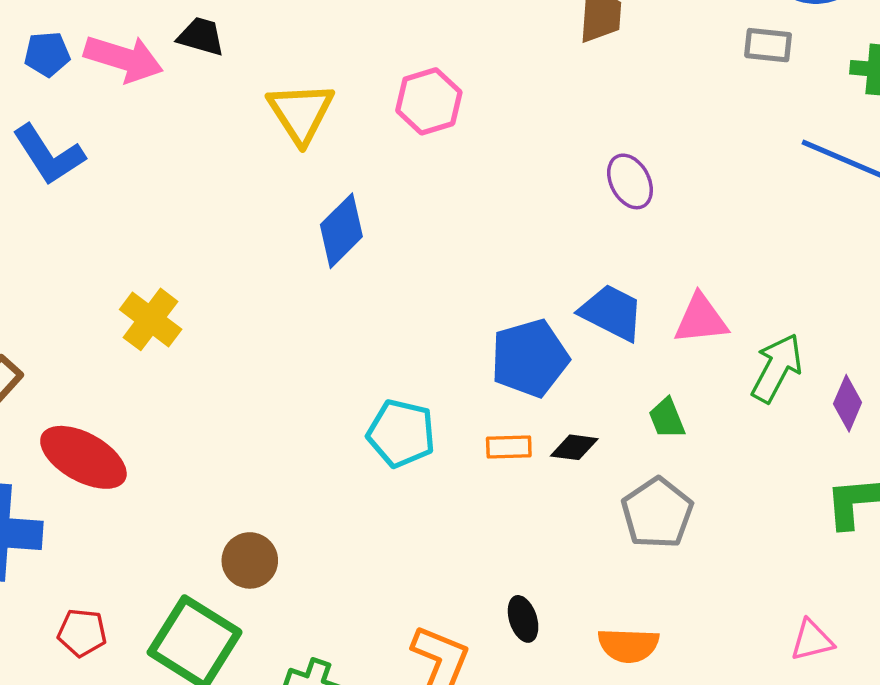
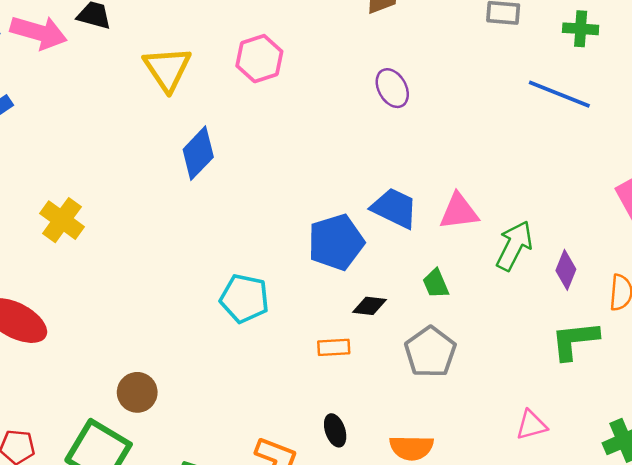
purple ellipse: (630, 181) -> (392, 88), moved
orange rectangle: (509, 447) -> (334, 347), moved
pink triangle: (812, 640) -> (531, 425), moved

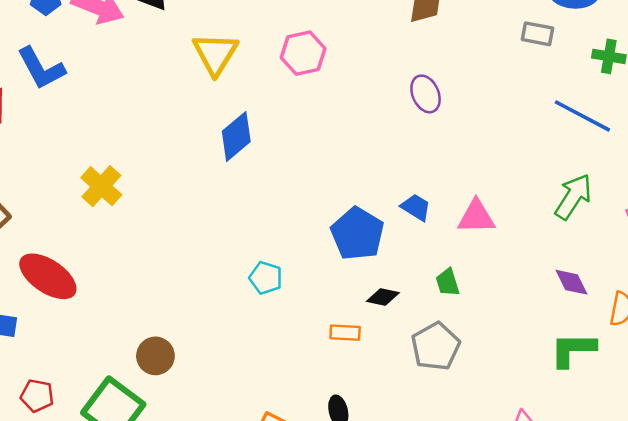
blue trapezoid: (394, 208) -> (416, 207), size x0.7
blue pentagon: (336, 242) -> (357, 234), turned -30
green arrow: (514, 246) -> (573, 197), moved
purple diamond: (566, 270) -> (571, 282), turned -54
cyan pentagon: (244, 298) -> (266, 278), size x0.7

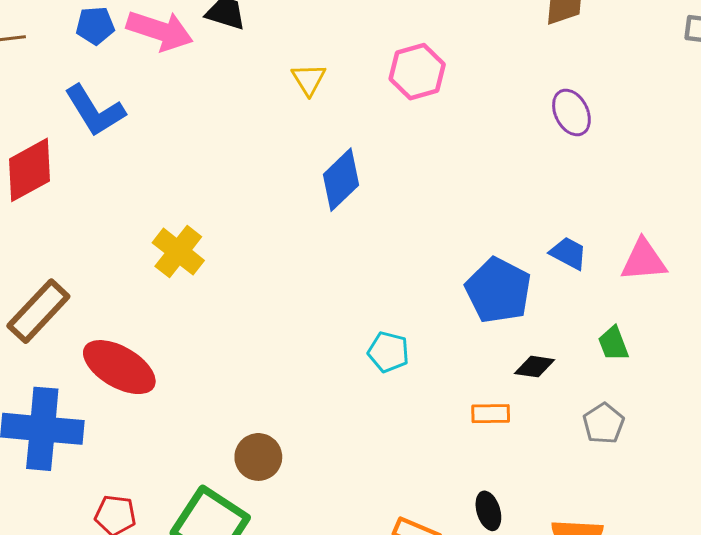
yellow triangle: (215, 54) -> (309, 79), size x0.6
gray pentagon: (436, 346) -> (604, 424), size x0.7

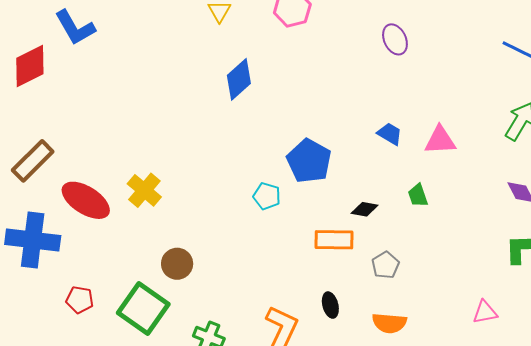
yellow cross: (178, 252) -> (144, 190), moved
blue pentagon: (498, 290) -> (309, 161), moved
orange rectangle: (491, 414) -> (334, 240), size x1.5
gray pentagon: (604, 424) -> (385, 265), moved

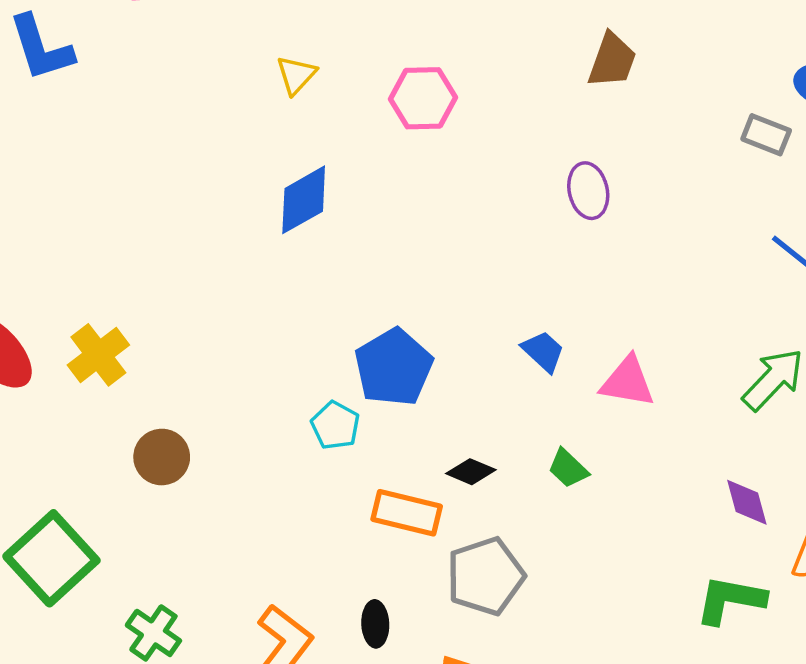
green trapezoid: (418, 195) -> (568, 468), turned -40
cyan pentagon: (267, 196) -> (335, 425), moved
brown circle: (177, 264) -> (162, 457), moved
gray pentagon: (385, 265) -> (485, 576), size x1.6

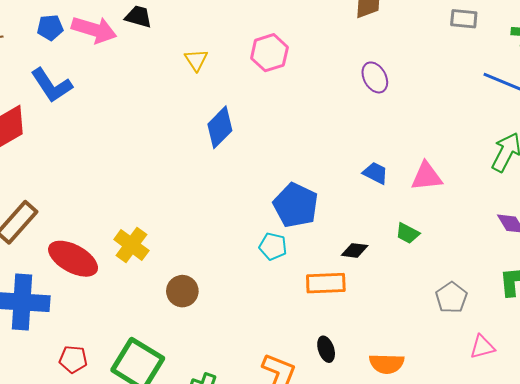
gray pentagon: (485, 576) -> (451, 298), moved, size x0.7

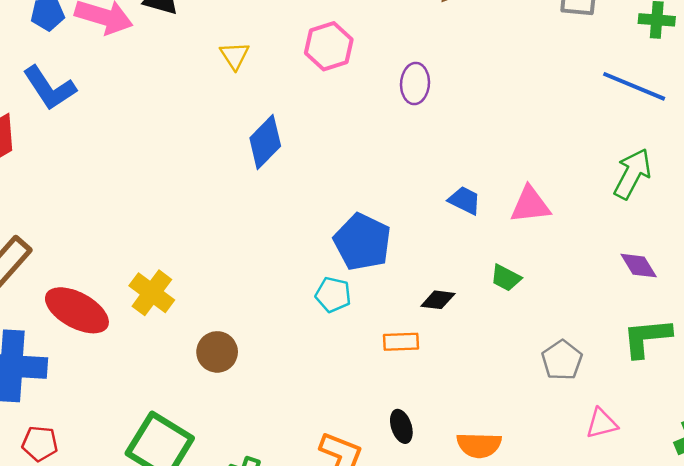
purple ellipse: (375, 77) -> (415, 83), moved, turned 32
orange rectangle: (326, 283) -> (401, 342), size x0.7
red pentagon: (73, 359) -> (40, 444), moved

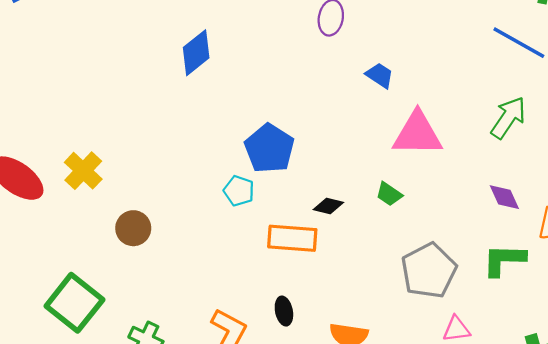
blue trapezoid: (465, 200) -> (380, 75), moved
pink triangle: (530, 205) -> (417, 134), size x1.4
orange rectangle: (401, 342) -> (292, 238), size x1.6
gray pentagon: (562, 360) -> (429, 271), size x1.6

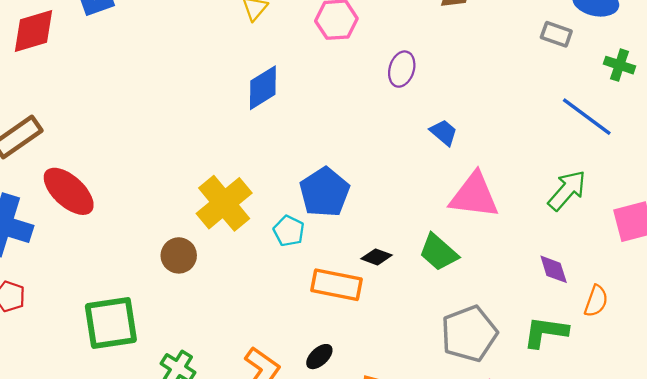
yellow cross: (83, 171) -> (224, 203), moved, size x1.4
green trapezoid: (389, 194) -> (439, 252), size x1.5
green square: (74, 303) -> (111, 323), turned 36
black ellipse: (284, 311) -> (319, 357), turned 52

